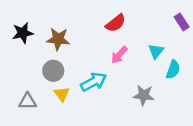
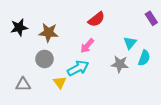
pink arrow: (119, 55) -> (87, 46), moved
yellow triangle: (62, 94) -> (60, 82), moved
gray star: (144, 95) -> (120, 64), moved

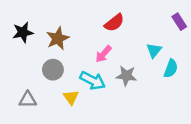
brown star: (49, 33) -> (58, 38), turned -30
gray star: (120, 64) -> (126, 76), moved
cyan arrow: (78, 68) -> (93, 81), turned 55

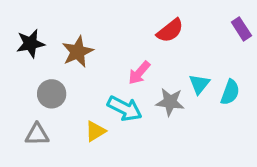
red semicircle: (114, 23) -> (170, 31), moved
cyan triangle: (154, 50) -> (199, 84), moved
gray circle: (53, 70) -> (52, 94), moved
yellow triangle: (71, 97) -> (95, 131), turned 35

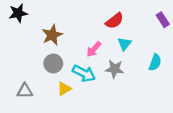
black star: (31, 44) -> (18, 13), moved
cyan triangle: (199, 84) -> (124, 44), moved
gray circle: (52, 94) -> (53, 63), moved

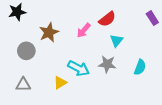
pink arrow: (94, 49) -> (84, 30), moved
cyan semicircle: (155, 62) -> (140, 67), moved
gray circle: (53, 63) -> (26, 51), moved

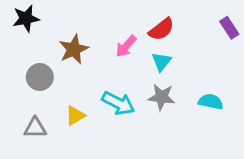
cyan triangle: (116, 41) -> (161, 62), moved
cyan semicircle: (140, 67) -> (211, 102), turned -98
yellow triangle: (60, 83) -> (75, 116), moved

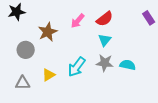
pink arrow: (126, 46) -> (78, 21), moved
cyan semicircle: (211, 102) -> (128, 65), moved
cyan arrow: (118, 103) -> (77, 67), turned 100

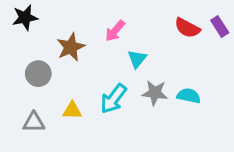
red semicircle: (105, 19) -> (187, 28), moved, turned 66
cyan triangle: (105, 40) -> (137, 59), moved
yellow triangle: (49, 75) -> (72, 110), turned 32

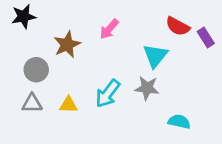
purple rectangle: (220, 26) -> (206, 37), moved
cyan triangle: (137, 59) -> (155, 56), moved, size x1.4
cyan semicircle: (189, 96) -> (179, 122), moved
gray triangle: (34, 122) -> (32, 103), moved

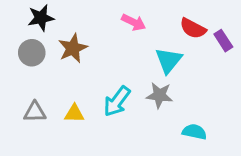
black star: (24, 16) -> (41, 18), moved
pink arrow: (109, 29) -> (134, 22), moved, turned -105
gray circle: (36, 70) -> (32, 53), moved

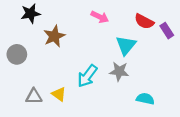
gray circle: (32, 53) -> (17, 54), moved
gray triangle: (35, 112) -> (34, 96), moved
yellow triangle: (74, 114) -> (59, 94), moved, turned 35

